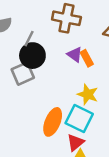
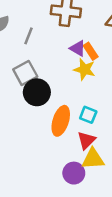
black circle: (32, 56) -> (37, 92), moved
yellow star: (88, 94) -> (84, 69), moved
cyan square: (79, 118) -> (88, 115), size x0.6

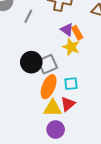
gray square: (25, 73) -> (48, 64), moved
cyan square: (88, 115) -> (71, 84), turned -32
yellow triangle: (93, 159) -> (53, 108), moved

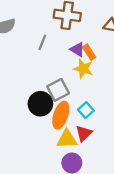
gray line: (28, 16) -> (42, 42), moved
black circle: (31, 62) -> (40, 104), moved
cyan square: (71, 84) -> (86, 110), turned -32

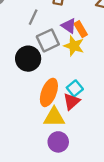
gray square: (58, 90) -> (48, 40), moved
black circle: (40, 104) -> (28, 59), moved
red triangle: (84, 133) -> (72, 101), moved

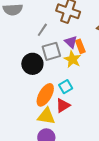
cyan square: (75, 88) -> (66, 87), moved

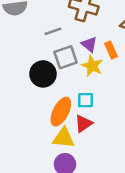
gray line: (42, 30) -> (53, 31), turned 40
orange rectangle: (80, 46) -> (111, 50), moved
cyan square: (66, 87) -> (86, 100), turned 32

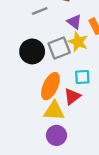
gray square: (66, 57) -> (59, 48), moved
cyan square: (86, 100) -> (82, 77), moved

